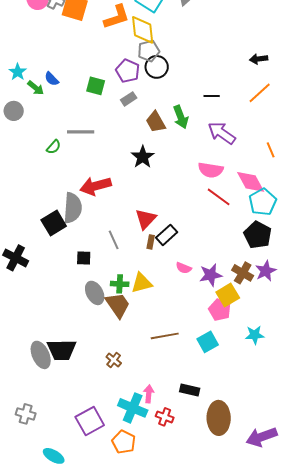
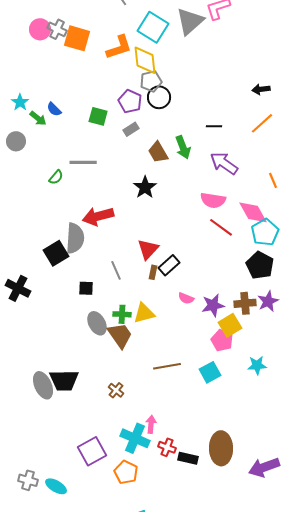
brown cross: (243, 273) -> (245, 303), turned -35
black rectangle: (190, 390) -> (188, 458), moved
gray cross: (26, 414) -> (28, 480), moved

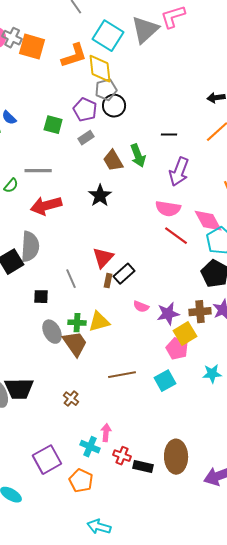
purple arrow: (224, 163) -> (179, 172), turned -104
red arrow: (98, 216) -> (46, 206), moved
cyan cross: (135, 438) -> (90, 447), size x0.7

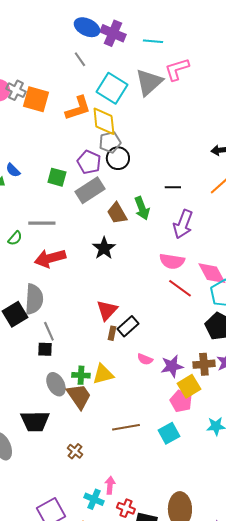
gray rectangle: (86, 138) -> (90, 190), size x1.8
gray line: (71, 279) -> (49, 331), moved
black trapezoid: (19, 389) -> (35, 421), moved

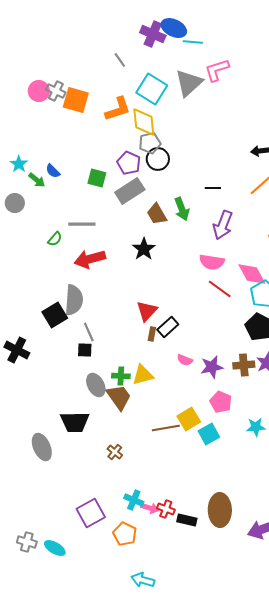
blue ellipse: (87, 27) -> (174, 28), moved
yellow square: (189, 386) -> (189, 419), moved
pink arrow: (110, 485) -> (150, 508), moved, turned 102

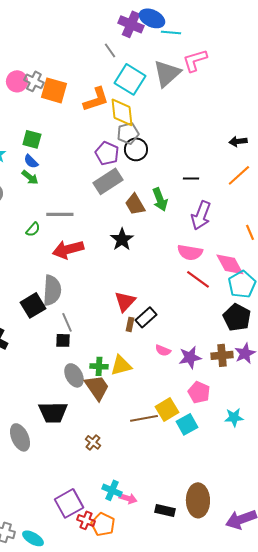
gray line: (120, 60) -> (110, 50), moved
green square: (97, 178) -> (32, 139), moved
green arrow: (37, 180) -> (30, 177), moved
red cross: (166, 509) -> (86, 520), moved

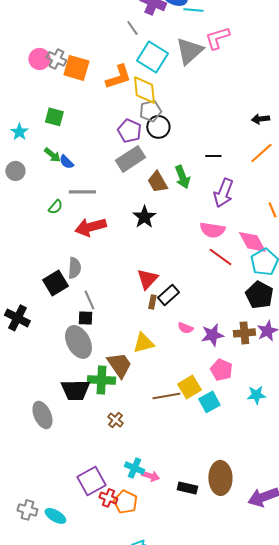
blue semicircle: (31, 161) -> (66, 162), moved
gray semicircle: (52, 290) -> (74, 268), size x0.7
green cross: (99, 366) -> (101, 380), moved, size x1.5
gray ellipse: (74, 375) -> (78, 342), moved, size x1.4

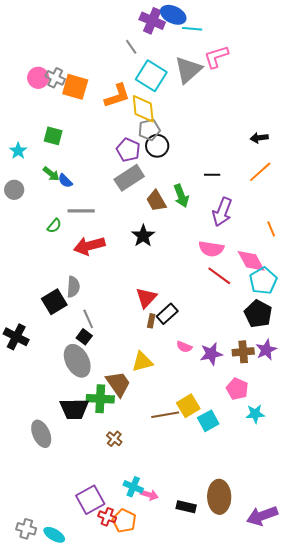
black square: (85, 318) -> (84, 337), turned 35
pink pentagon: (221, 370) -> (237, 389), moved

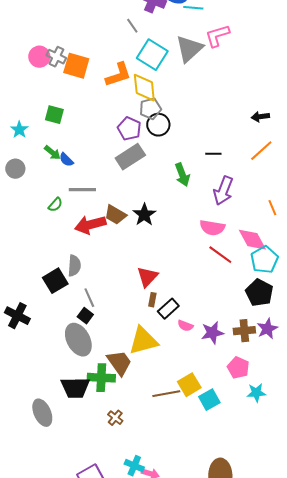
brown trapezoid: (156, 201) -> (115, 215), moved, turned -30
black rectangle: (167, 314) -> (168, 309), moved
yellow triangle: (142, 362) -> (143, 341), size x1.4

